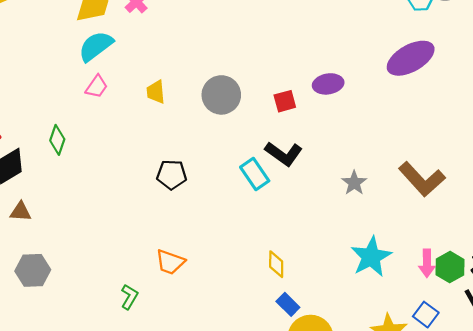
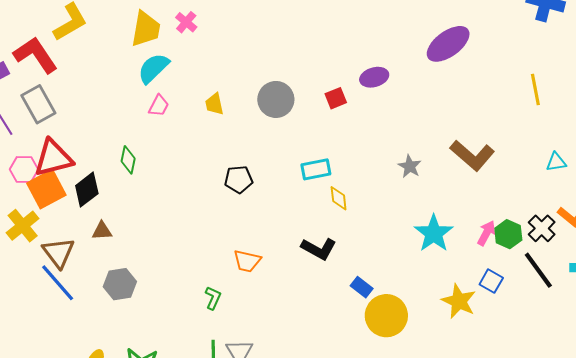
black L-shape: (284, 154) -> (319, 249), moved
cyan rectangle: (255, 174) -> (316, 169), turned -60
pink arrow: (427, 263) -> (486, 233), turned -145
yellow diamond: (276, 264) -> (339, 198), moved

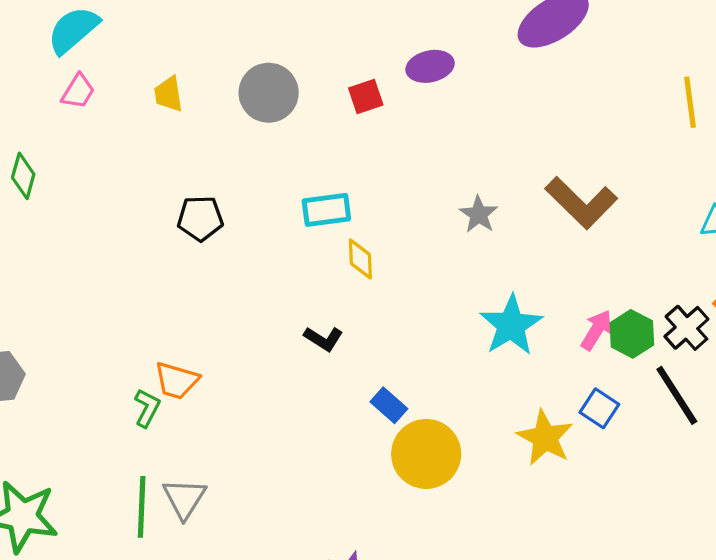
black L-shape: (319, 249) -> (323, 339), size x0.7
orange trapezoid: (247, 261) -> (177, 381), moved

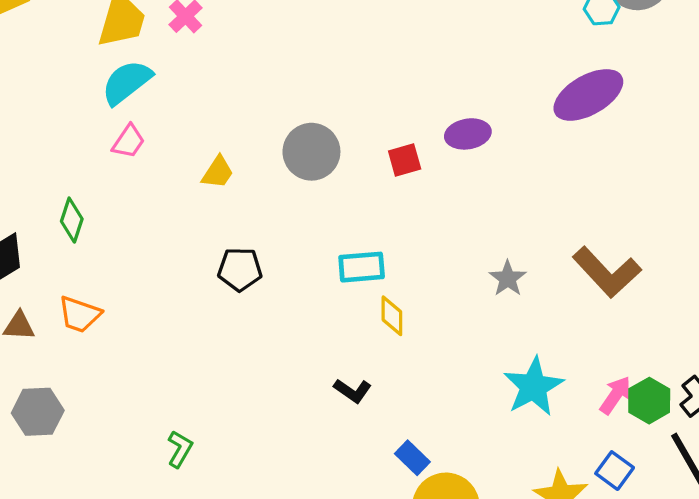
yellow trapezoid: (169, 94) -> (218, 172), moved, turned -141
orange trapezoid: (177, 381) -> (80, 314), moved

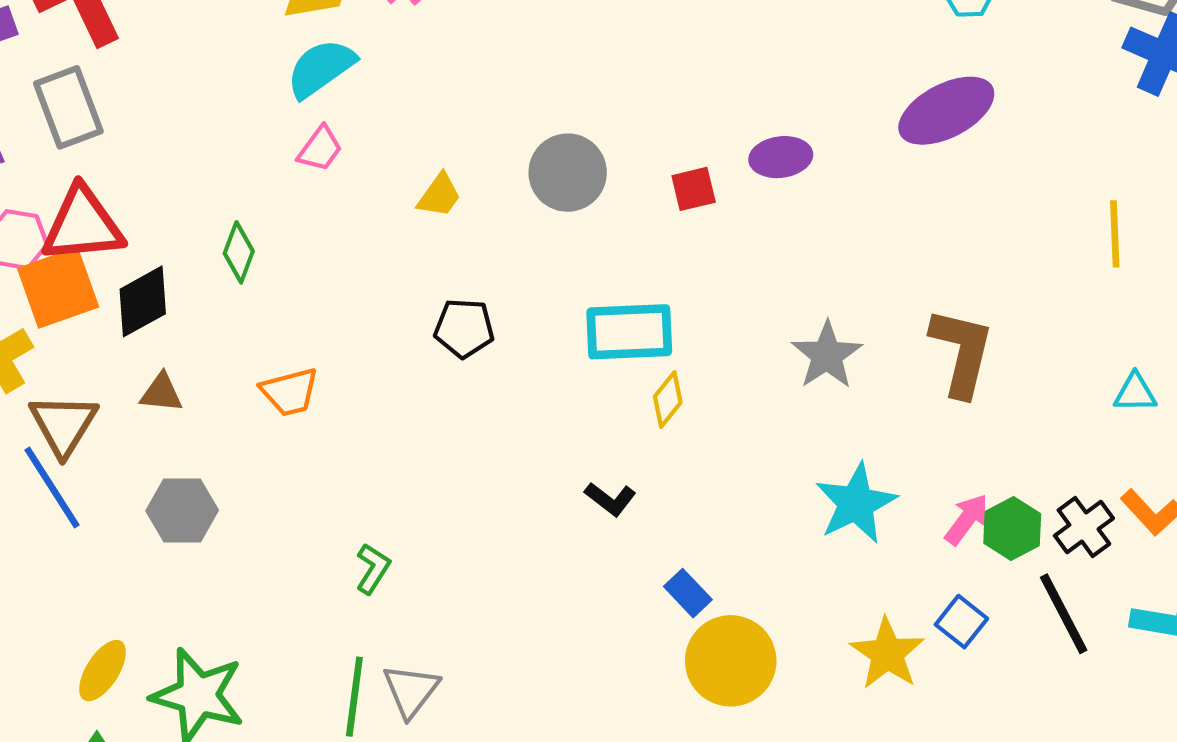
cyan rectangle: (362, 267) -> (629, 332), size x1.4
brown L-shape: (607, 272) -> (962, 352), turned -126
gray star: (508, 278) -> (827, 355), size x1.4
orange trapezoid: (80, 314) -> (290, 392), moved, turned -36
yellow diamond: (392, 316) -> (668, 399), turned 36

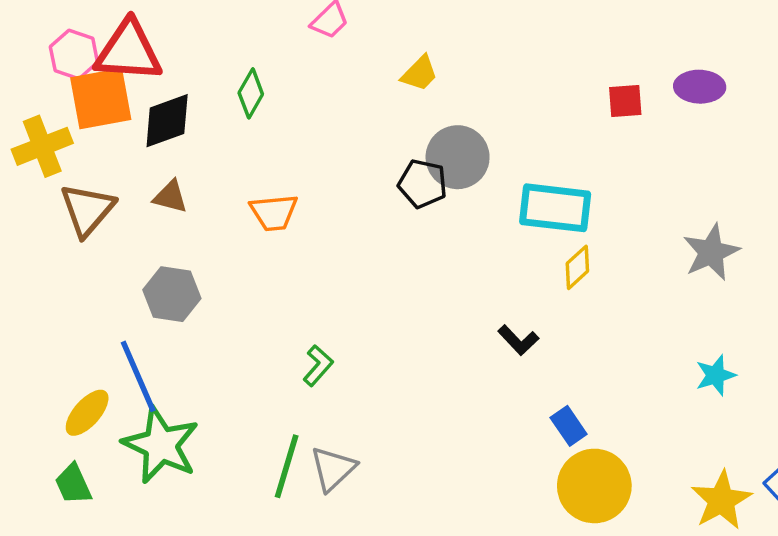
gray circle: (568, 173) -> (458, 157), moved
blue line: (52, 488) -> (138, 376), moved
cyan star: (856, 503) -> (716, 375), size x0.6

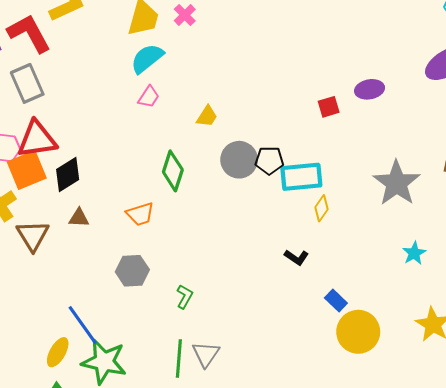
green diamond: (251, 93) -> (173, 171), moved, size x1.4
black pentagon: (423, 184) -> (269, 160), moved
gray star: (711, 252) -> (397, 183), size x1.4
gray hexagon: (172, 294) -> (132, 271), moved

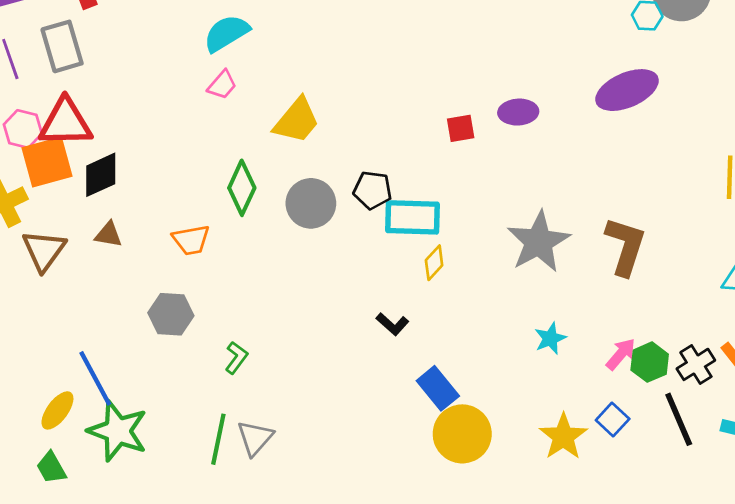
yellow trapezoid: (207, 116) -> (297, 121), size x1.6
gray circle: (239, 160) -> (311, 203), moved
blue rectangle: (336, 300) -> (438, 388), size x1.4

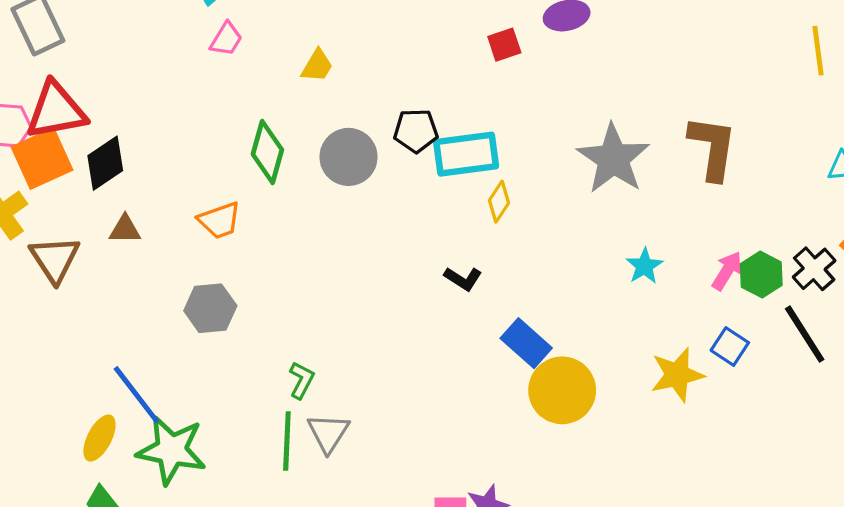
yellow trapezoid: (297, 121) -> (317, 66), size x0.6
green L-shape: (236, 358) -> (302, 380), moved
yellow star: (563, 437) -> (677, 375), turned 30

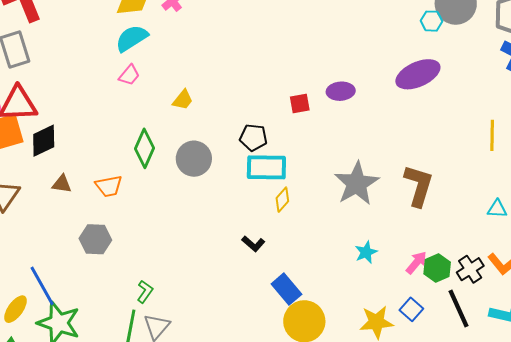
black pentagon: (416, 131) -> (253, 138), moved
brown triangle: (125, 229) -> (62, 184), moved

